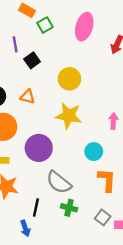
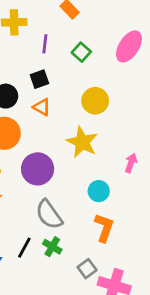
green square: (45, 25) -> (81, 52), moved, turned -35
black square: (32, 60) -> (39, 79), moved
black line: (36, 208) -> (24, 248), moved

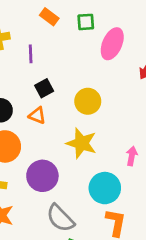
green square: (81, 52) -> (86, 22), moved, turned -36
black square: (39, 79) -> (44, 88), moved
cyan circle: (99, 191) -> (105, 188), size x1.5

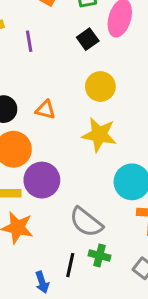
black square: (44, 88) -> (88, 39), moved
purple circle: (42, 176) -> (42, 180), moved

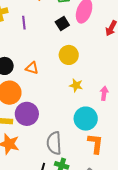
yellow star: (99, 135) -> (76, 85), moved, size x0.6
gray semicircle: (86, 222) -> (54, 143), turned 45

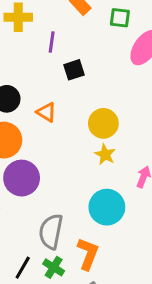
black square: (62, 23) -> (74, 70), moved
yellow circle: (69, 55) -> (103, 123), moved
orange L-shape: (95, 144) -> (88, 254), moved

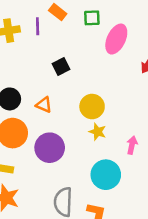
purple line: (52, 42) -> (38, 26), moved
purple circle: (22, 178) -> (50, 148), moved

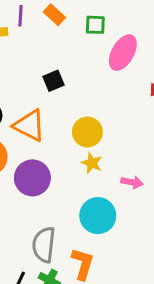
purple line: (38, 26) -> (21, 16), moved
orange triangle: (44, 105) -> (29, 125), size x1.6
pink arrow: (132, 145) -> (132, 182), turned 84

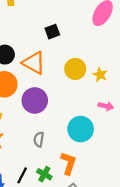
yellow star: (92, 163) -> (100, 75), moved
gray semicircle: (44, 245) -> (39, 139), moved, size x0.6

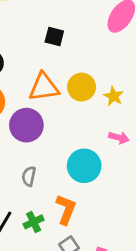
black square: (52, 32) -> (54, 36), turned 32
orange triangle: (34, 63) -> (44, 87), moved, turned -40
green cross: (44, 174) -> (34, 222), turned 32

